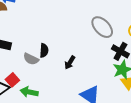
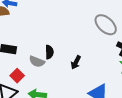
red square: (12, 80) -> (17, 76), moved

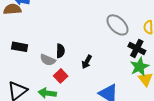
red square: (17, 76) -> (61, 76), moved

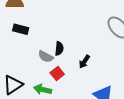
black rectangle: (20, 47) -> (21, 29), moved

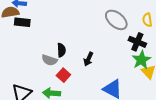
black rectangle: (21, 29) -> (22, 22), moved

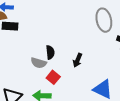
gray ellipse: (116, 20) -> (104, 20), turned 40

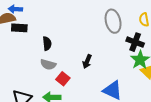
black semicircle: (50, 52) -> (47, 44), moved

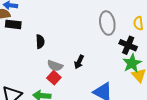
gray semicircle: (48, 64) -> (55, 66), moved

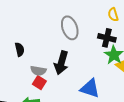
gray ellipse: (107, 23) -> (70, 28), moved
black arrow: (79, 62) -> (61, 63), size x1.6

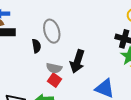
gray ellipse: (70, 28) -> (52, 31), moved

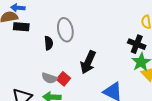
gray semicircle: (54, 68) -> (49, 78), moved

